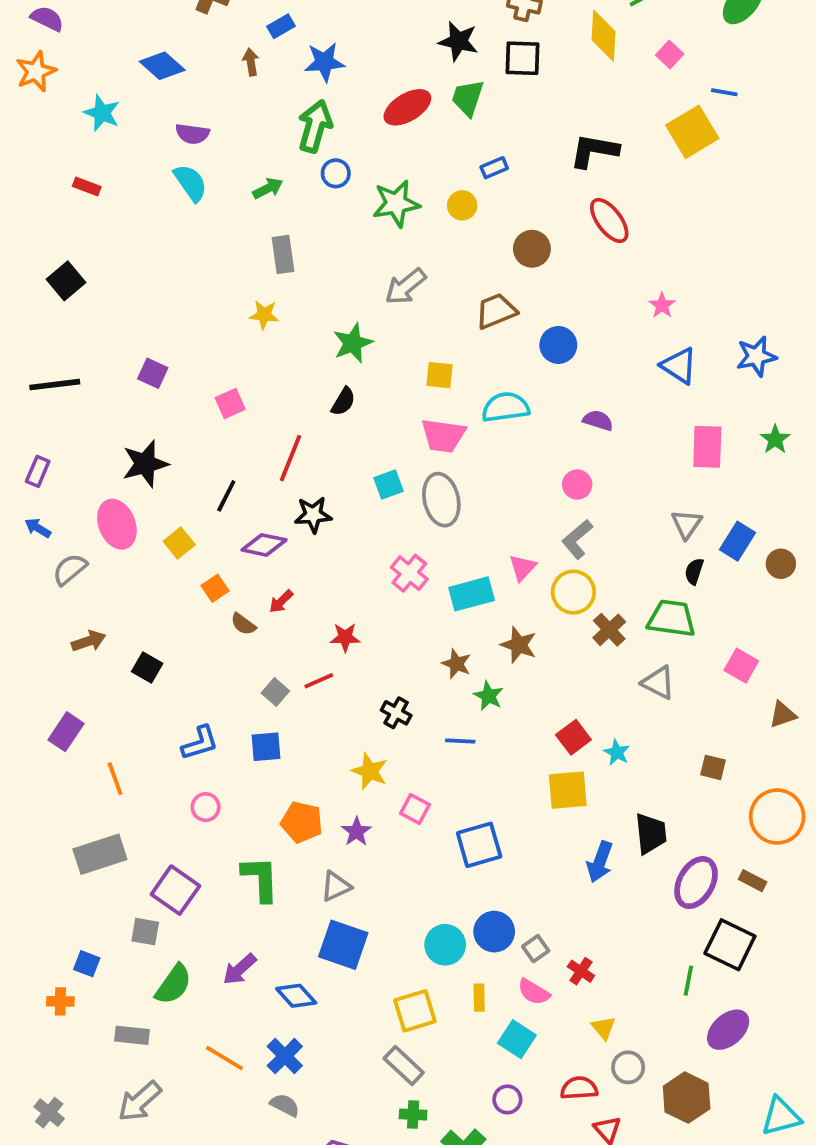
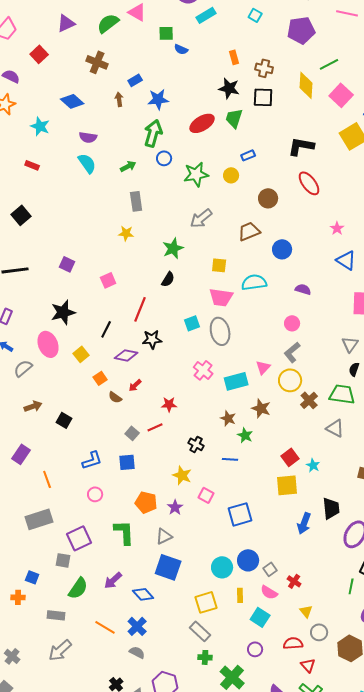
pink square: (670, 54) -> (341, 95), size x1.6
purple square: (175, 890) -> (79, 538), turned 30

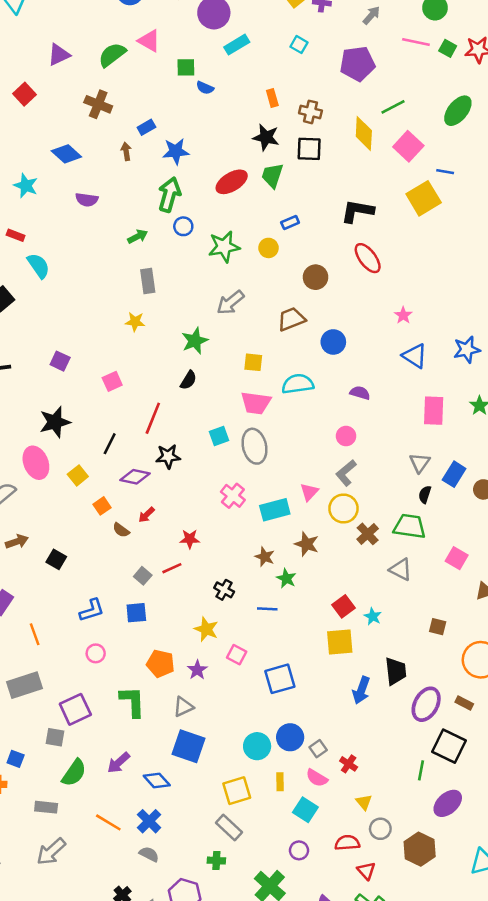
cyan semicircle: (87, 163) -> (38, 266), moved
green cross: (205, 657) -> (216, 861), moved

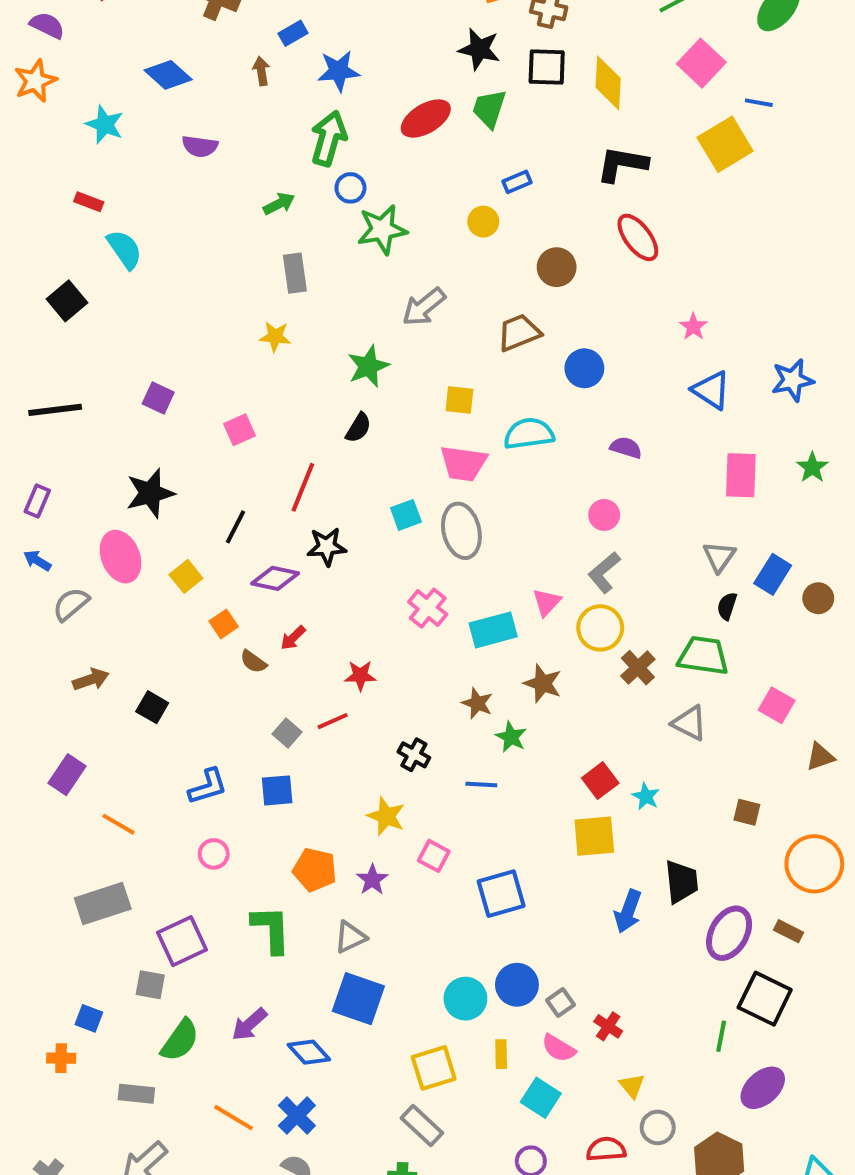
yellow diamond: (364, 134) -> (608, 83), moved
green star: (224, 247) -> (382, 230), moved
orange line: (35, 634) -> (119, 824), turned -40

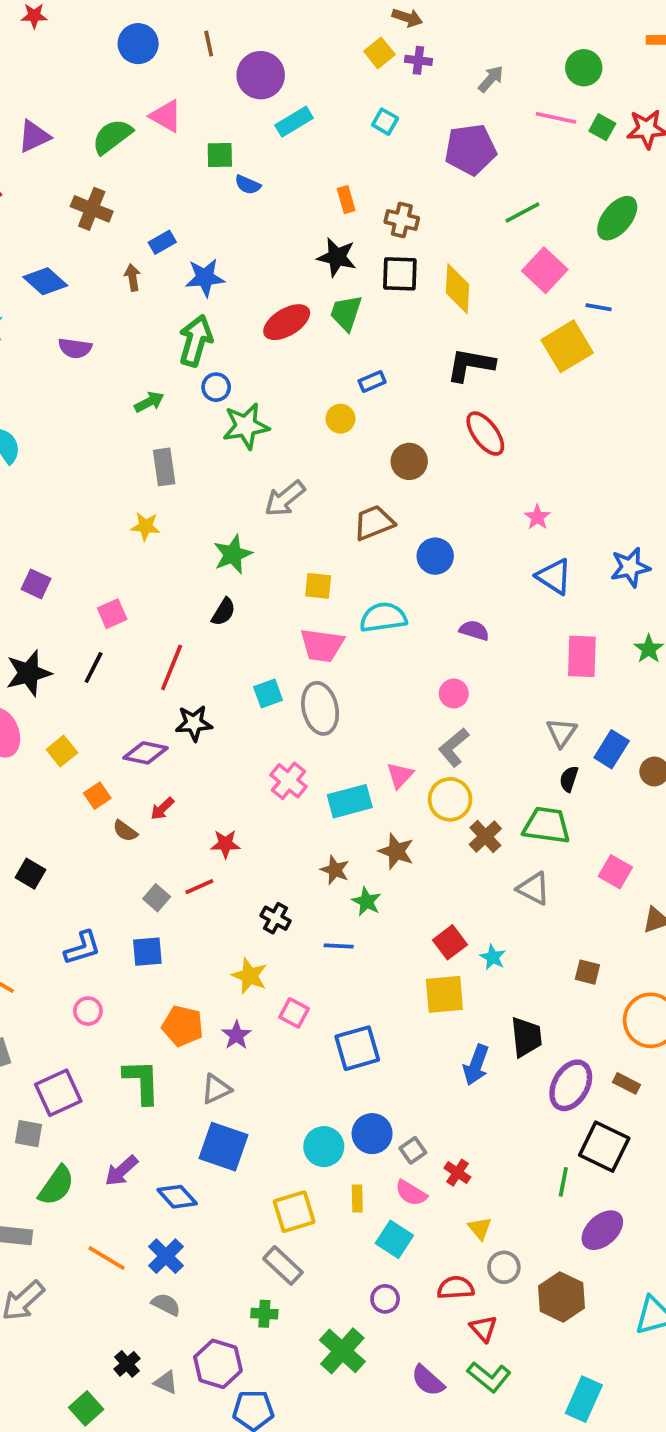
black line: (235, 527) -> (94, 668), moved

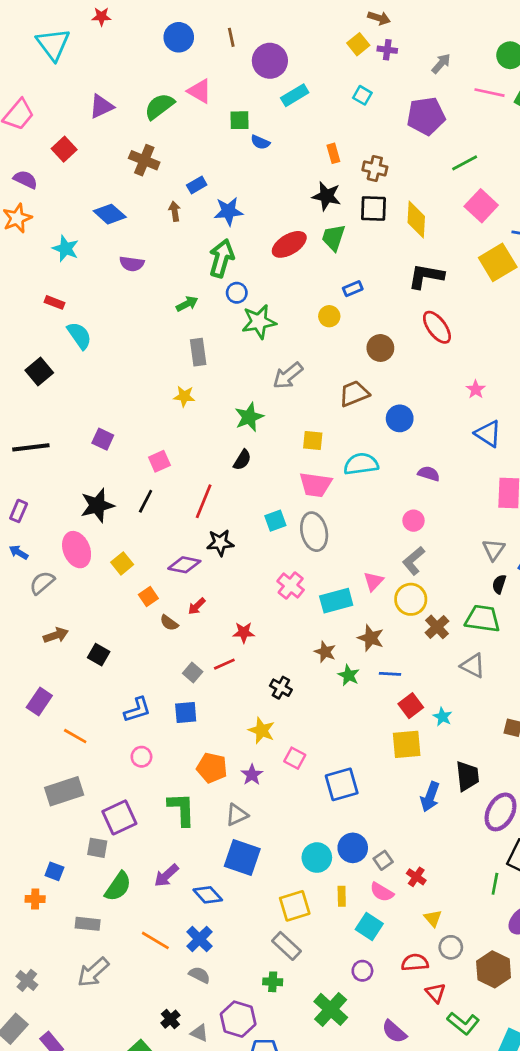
blue line: (339, 946) -> (390, 674), moved
green L-shape: (489, 1377) -> (463, 1023), moved

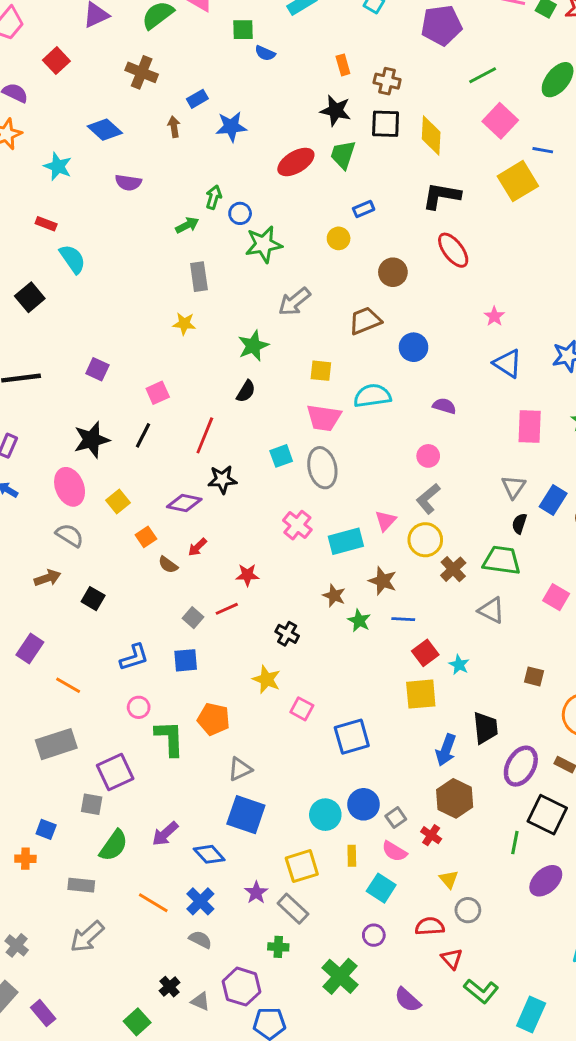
green arrow: (222, 258) -> (214, 197), moved, size x0.6
gray semicircle: (42, 583) -> (70, 535), moved, turned 72
purple star: (252, 775) -> (256, 893), moved
green L-shape: (182, 809) -> (169, 738), moved
brown hexagon: (494, 969) -> (455, 798), moved

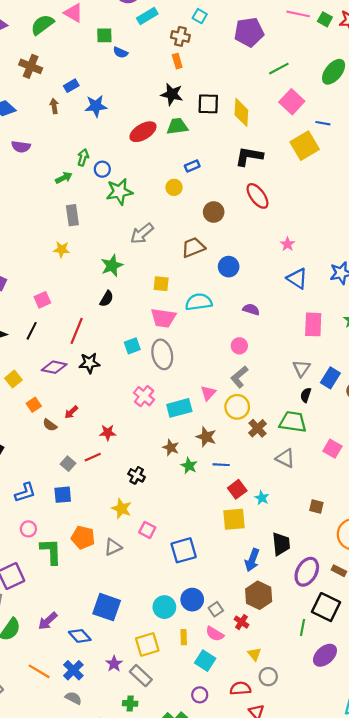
brown cross: (387, 81) -> (180, 36), moved
green trapezoid: (343, 155) -> (177, 126), turned 65
purple diamond: (184, 503) -> (54, 367), moved
gray triangle: (240, 769) -> (113, 547), moved

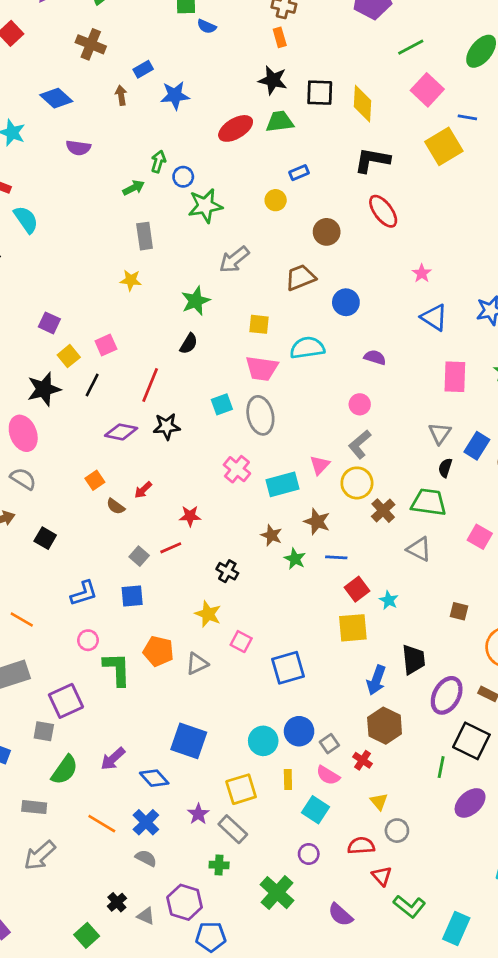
yellow square: (13, 379) -> (69, 356), moved

